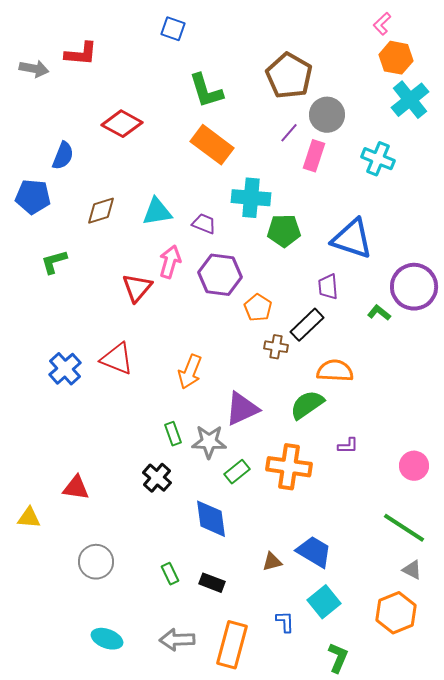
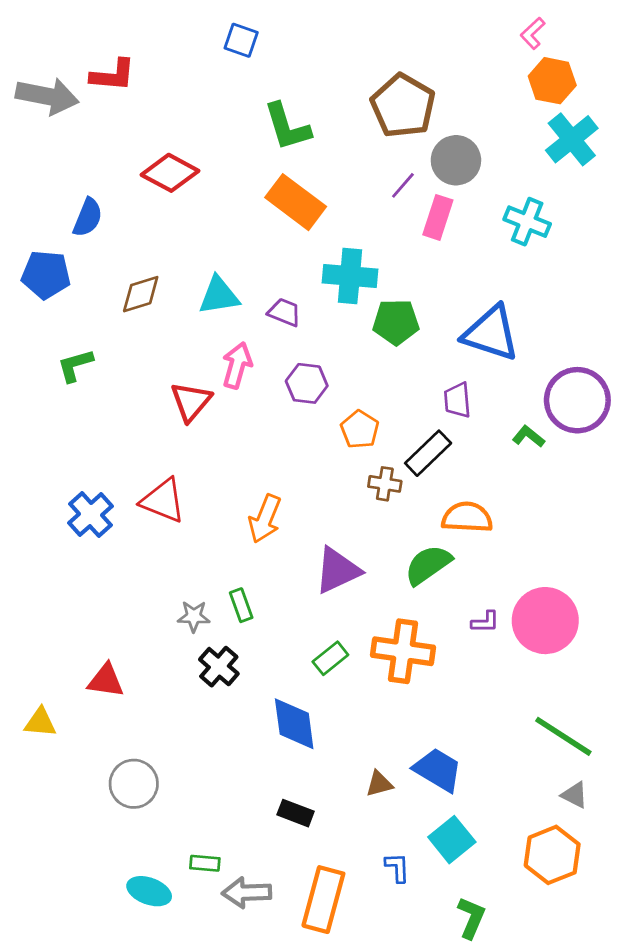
gray arrow: (34, 69) -> (47, 96), size x1.5
purple hexagon: (220, 275) -> (307, 383), size x0.7
gray star: (209, 442) -> (194, 616), moved, size x0.7
pink circle: (414, 466) -> (545, 621), moved, size x1.6
green rectangle: (170, 574) -> (205, 863), moved, turned -60

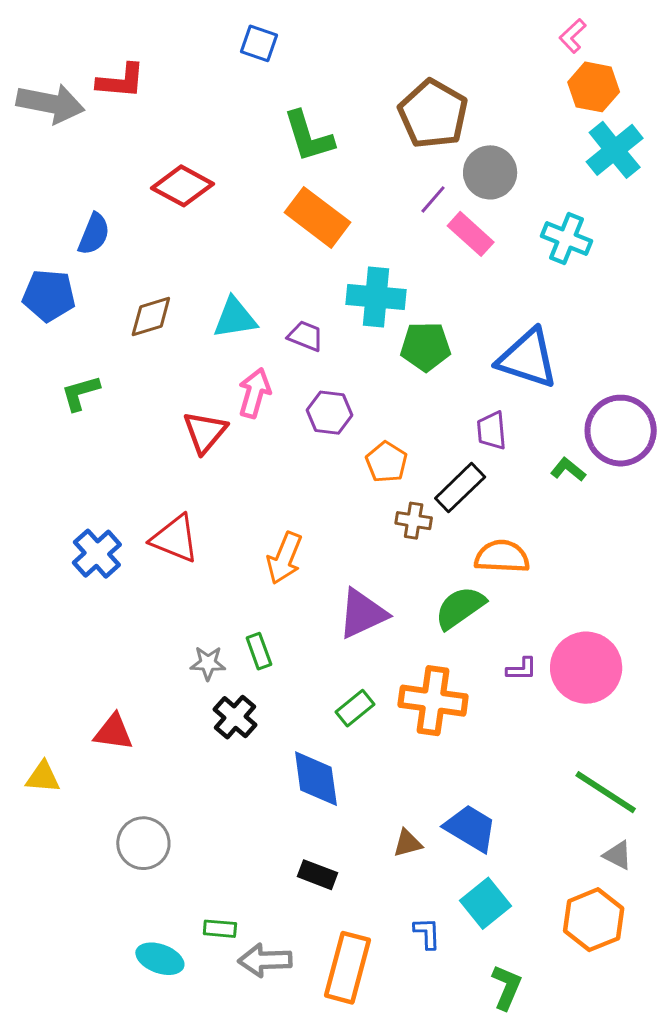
pink rectangle: (438, 217) -> (471, 234), turned -66

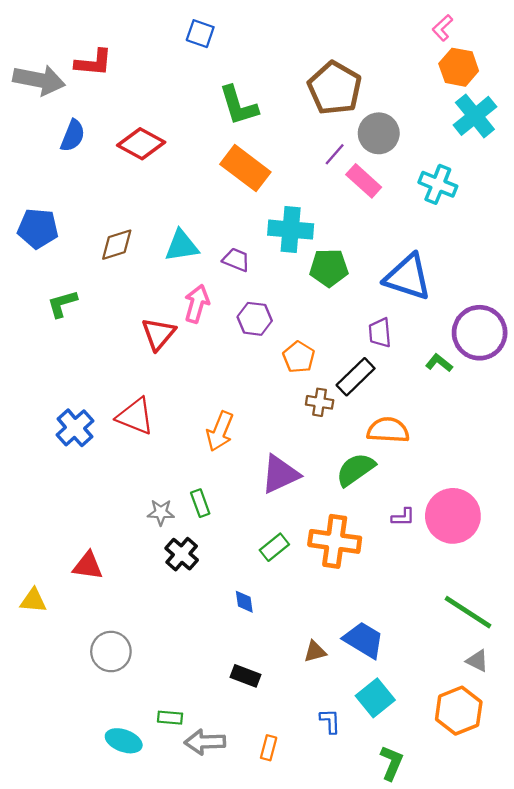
blue semicircle: (94, 234) -> (73, 136), moved
blue diamond: (316, 779) -> (244, 602), size x0.5
orange rectangle: (348, 968) -> (269, 748), size x0.5

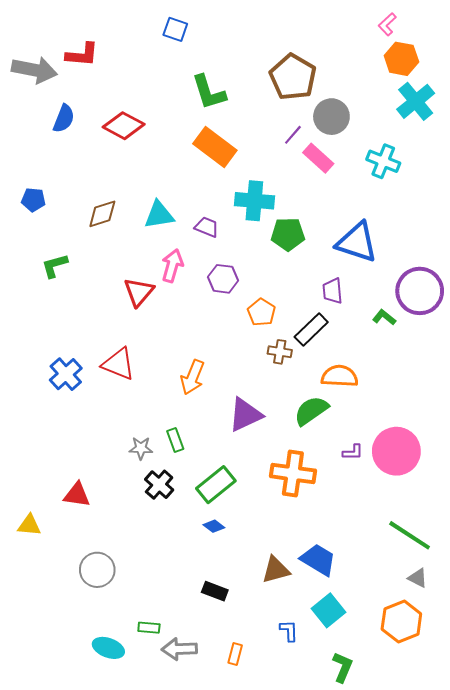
blue pentagon: (38, 228) -> (33, 200), size x0.7
green rectangle: (274, 547) -> (216, 485), moved, size x1.5
blue diamond: (244, 602) -> (214, 526), turned -45
brown triangle: (315, 652) -> (276, 570), size x1.4

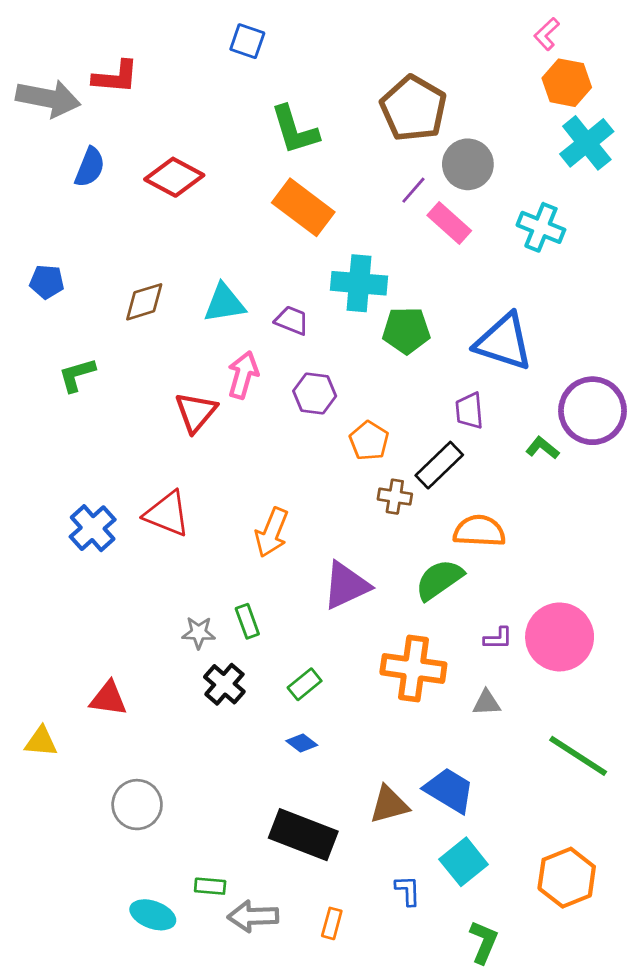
green rectangle: (216, 485) -> (305, 684), size x0.6
gray triangle: (418, 578) -> (487, 703), moved, turned -30
black rectangle: (215, 591) -> (303, 835), size x1.8

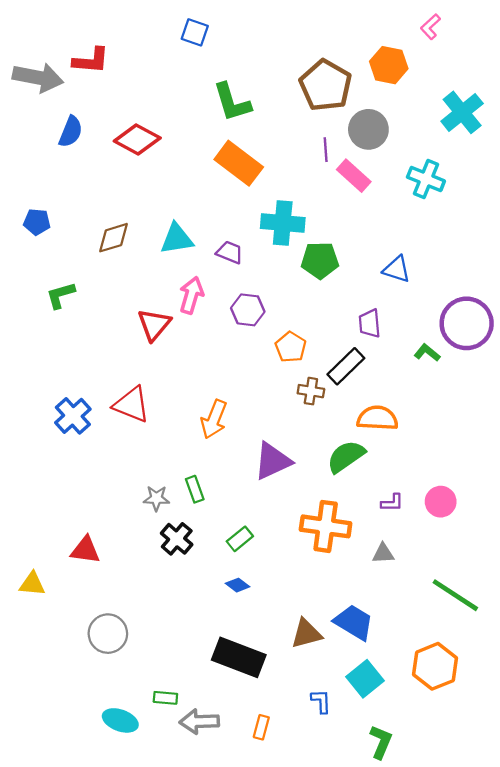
orange hexagon: (567, 83) -> (389, 65), moved
purple line: (413, 190) -> (326, 150), turned -45
blue triangle: (504, 342) -> (397, 269), size x0.6
pink circle: (560, 637) -> (441, 502), size x0.6
orange hexagon: (567, 878) -> (435, 666), moved

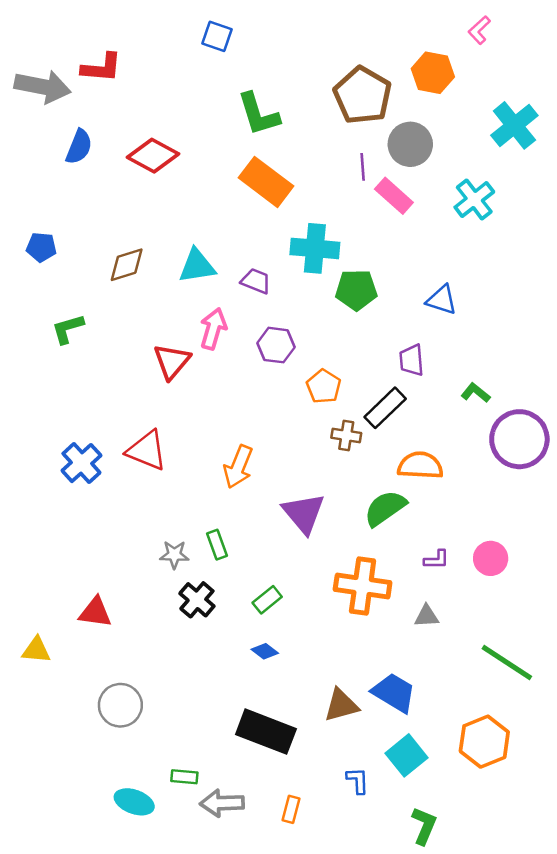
cyan cross: (426, 179) -> (474, 199), turned 30
purple circle: (467, 323) -> (519, 439), moved
purple triangle: (273, 461) -> (304, 513), turned -45

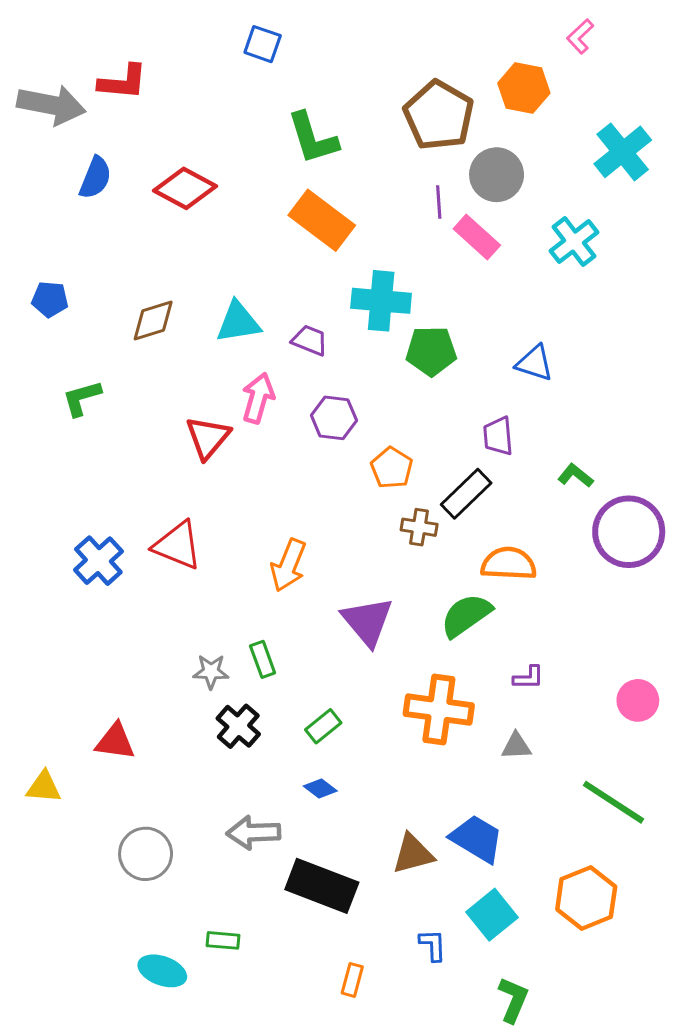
pink circle: (491, 558) -> (638, 700), moved
gray arrow: (222, 803) -> (253, 833), moved

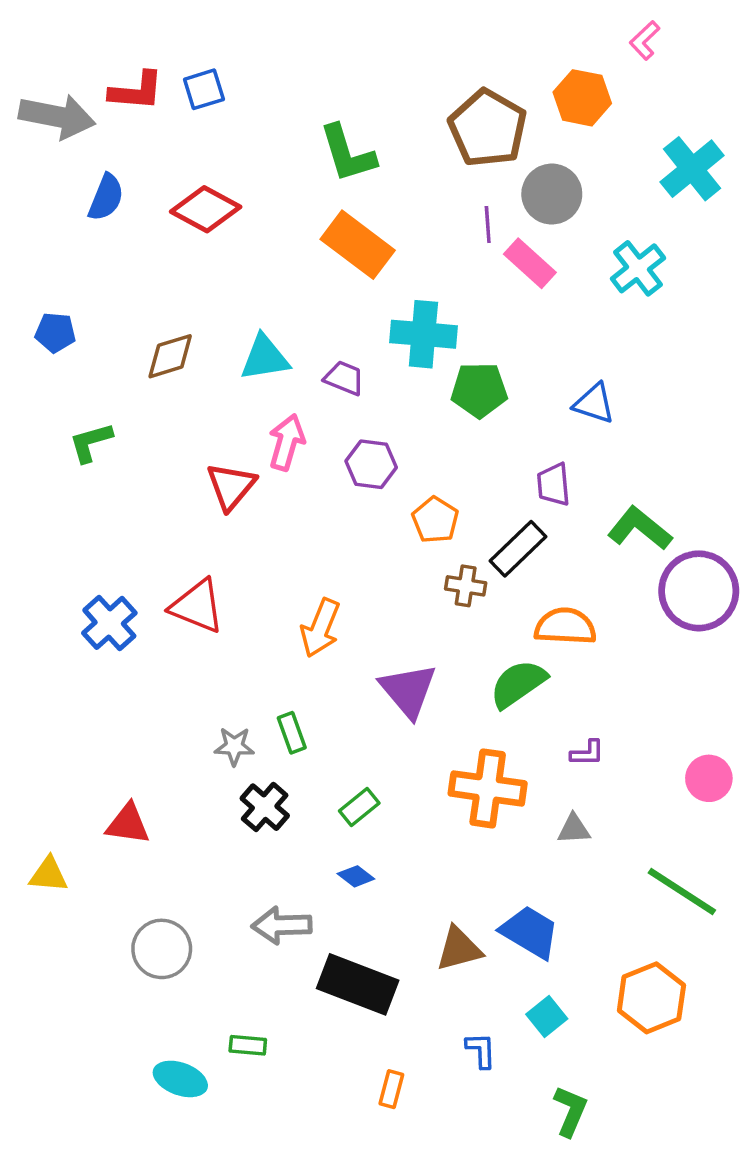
blue square: (263, 44) -> (204, 89), moved, turned -36
green L-shape: (576, 476) -> (640, 528), size x1.6
cyan square: (492, 915) -> (547, 1016), size x0.7

